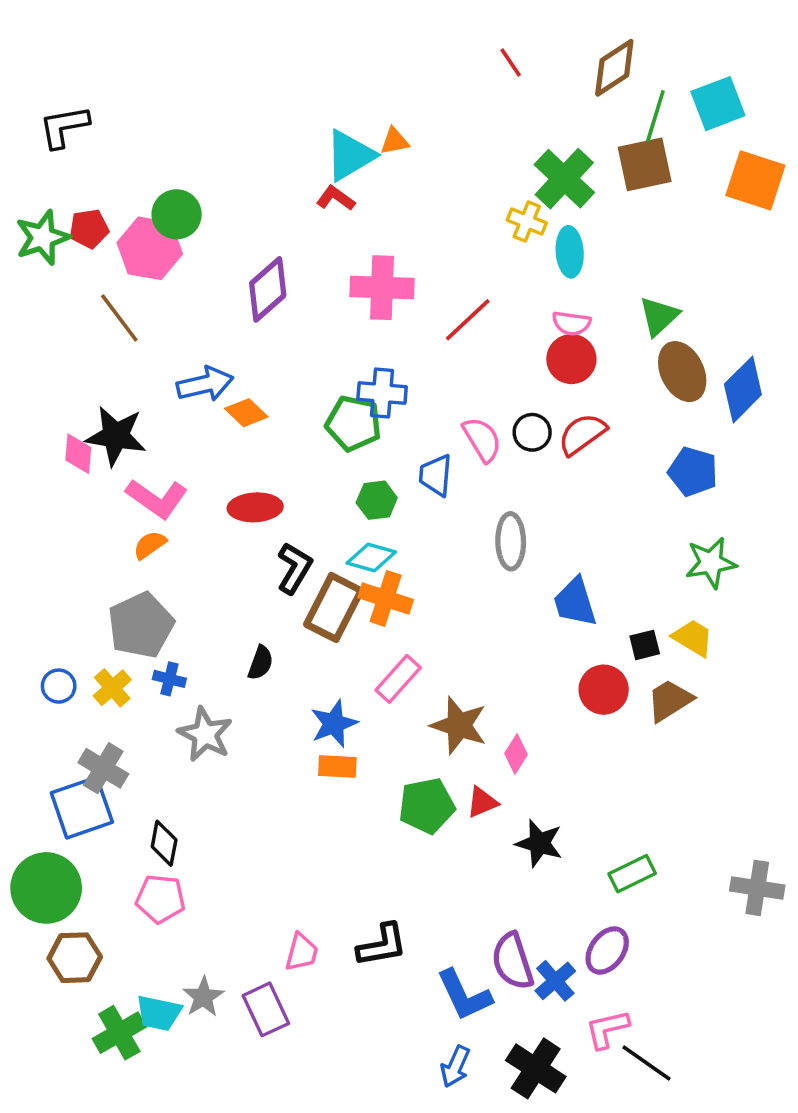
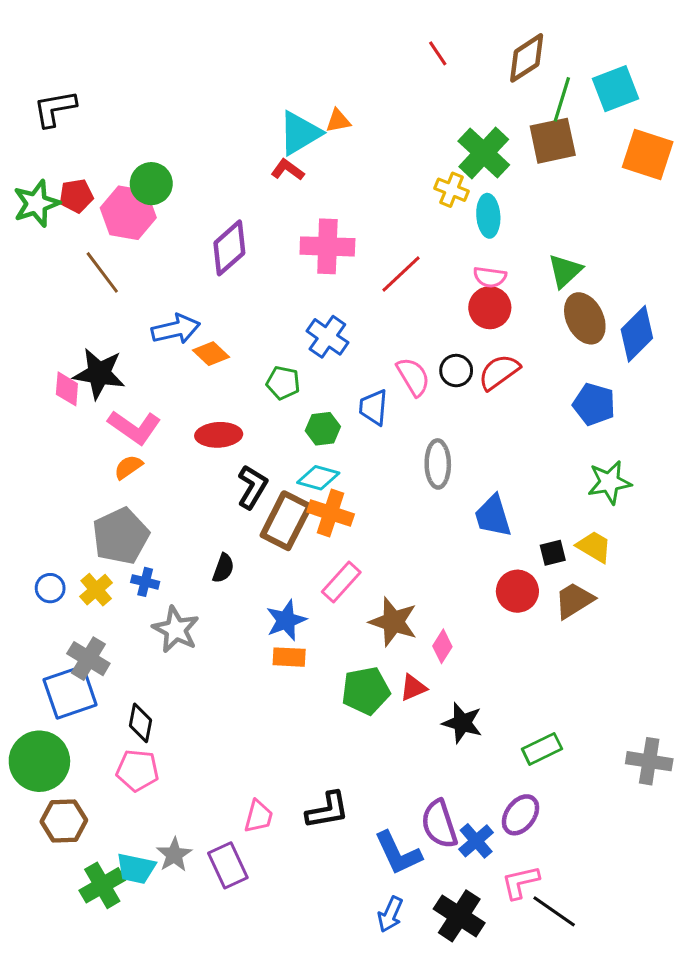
blue cross: (382, 393) -> (327, 337), turned 30
green pentagon: (353, 423) -> (283, 383), moved, size x0.7

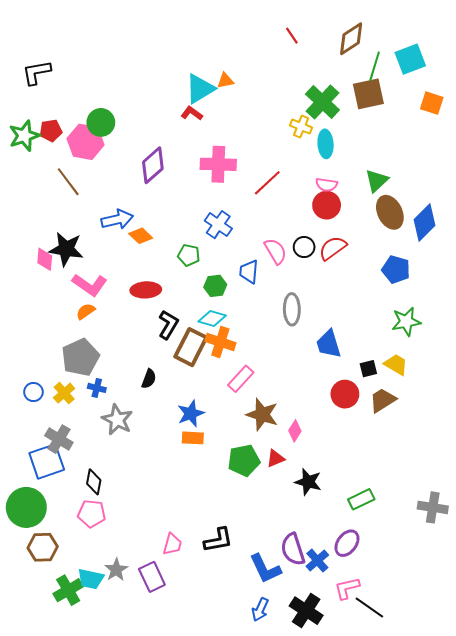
orange square: (648, 154) -> (432, 103), size x0.7
pink rectangle: (341, 582) -> (241, 379), moved

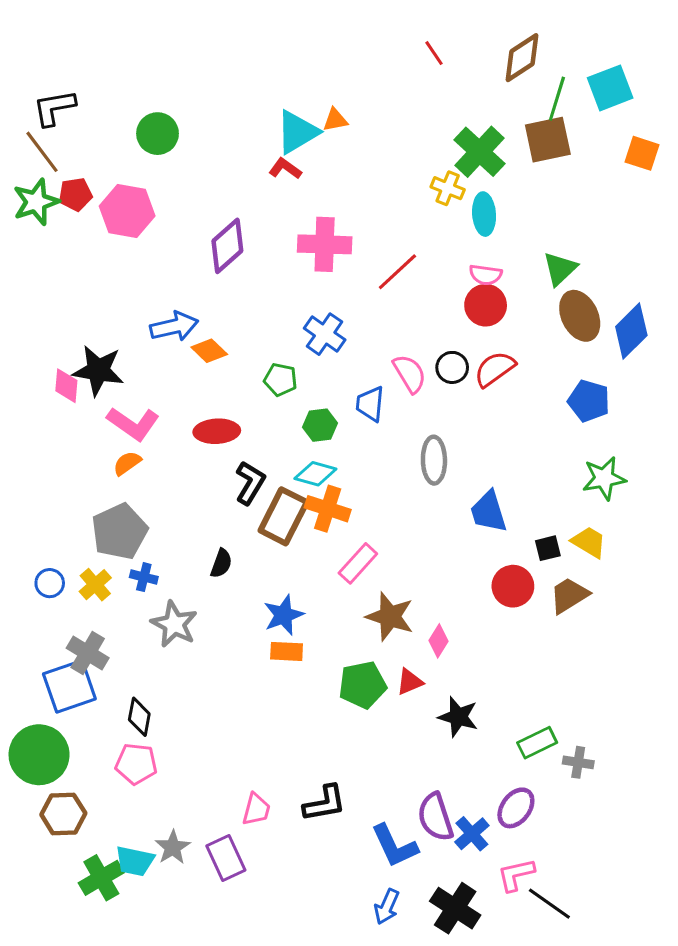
green circle: (101, 122) -> (158, 134), moved
brown line: (68, 182) -> (42, 152), moved
gray cross: (433, 507) -> (578, 762), moved, size x0.7

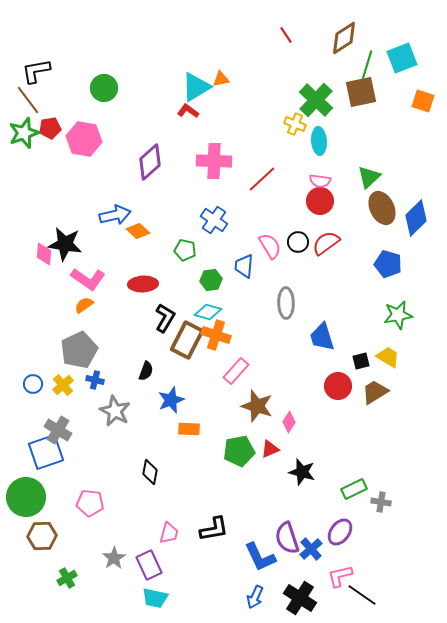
blue star: (284, 615) -> (171, 400), moved
black diamond: (139, 717) -> (150, 472), moved
cyan trapezoid: (135, 861) -> (155, 598), moved
green cross: (101, 878) -> (67, 578), size x0.7

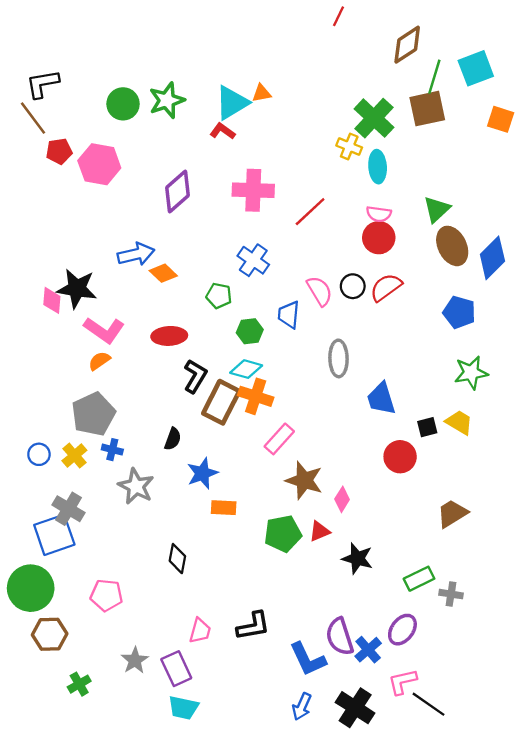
red line: (286, 35) -> (338, 16), moved, turned 60
green star: (24, 133) -> (167, 100), moved
brown trapezoid: (375, 392) -> (452, 514), moved

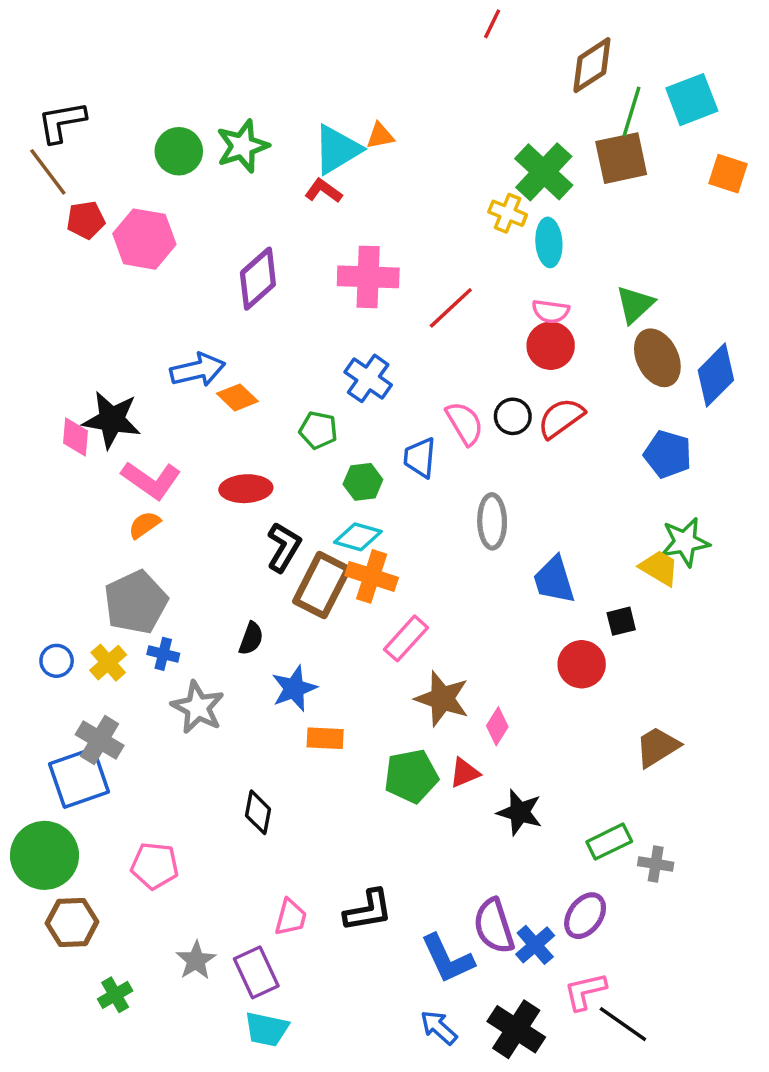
yellow trapezoid: (459, 422) -> (659, 568), moved
blue arrow: (302, 707) -> (439, 1028), turned 108

